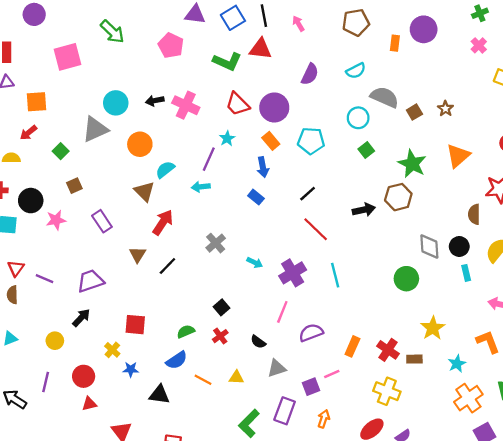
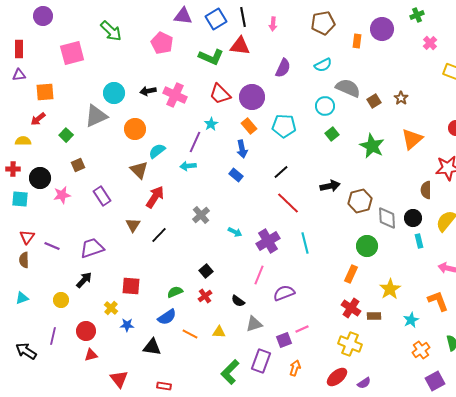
green cross: (480, 13) -> (417, 15), moved
pink arrow: (298, 24) -> (273, 24), turned -144
brown hexagon: (398, 197) -> (360, 201), moved
orange rectangle: (352, 346) -> (351, 274), moved
orange cross: (468, 398) -> (421, 350), size x0.7

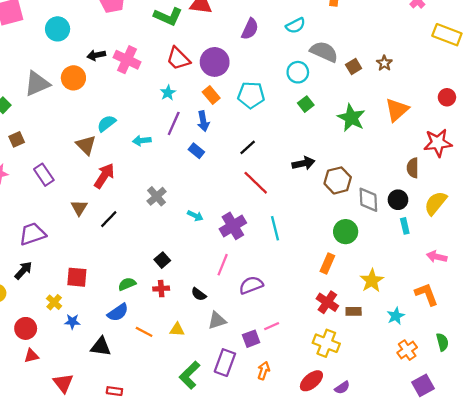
cyan circle: (114, 93) -> (58, 29), moved
orange circle: (135, 129) -> (73, 78), moved
purple line: (195, 142) -> (174, 123), moved
red cross: (205, 296) -> (161, 289), turned 32

